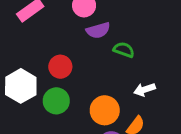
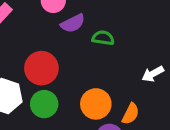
red circle: (60, 67) -> (41, 68), size x1.4
white arrow: (145, 90) -> (153, 74), moved

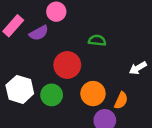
purple semicircle: (73, 23) -> (39, 33), moved
red circle: (41, 68) -> (67, 65), moved

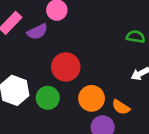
green semicircle: (97, 40) -> (136, 37), moved
orange semicircle: (121, 100) -> (121, 107), turned 96

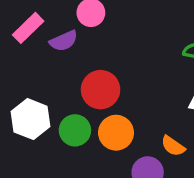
orange circle: (92, 98) -> (116, 133), moved

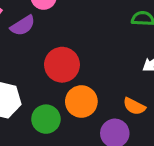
green circle: (75, 130) -> (46, 119), moved

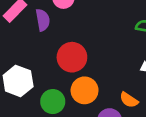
purple semicircle: (23, 26) -> (43, 20), turned -75

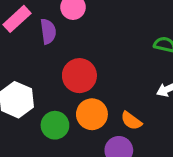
orange semicircle: (129, 100) -> (131, 121), moved

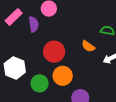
orange semicircle: (131, 121) -> (88, 46), moved

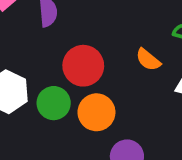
green circle: (40, 83) -> (54, 103), moved

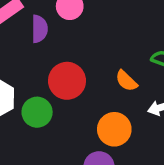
orange circle: (96, 112) -> (114, 129), moved

